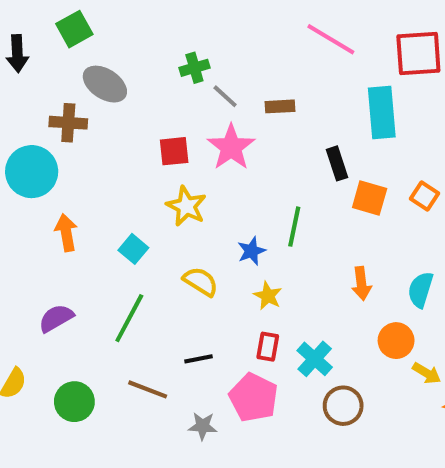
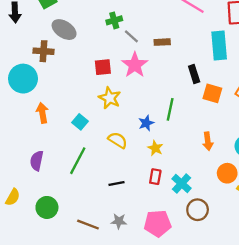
purple semicircle: (56, 318) -> (37, 161), turned -48
brown line: (148, 389) -> (88, 225), moved
pink pentagon: (254, 398) -> (158, 223), moved, turned -30

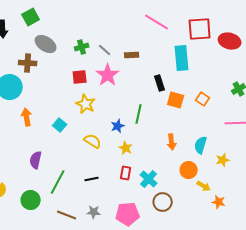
green cross: (114, 20) -> (82, 47), moved
purple semicircle: (37, 161) -> (36, 160), moved
green line: (78, 161) -> (58, 182), moved

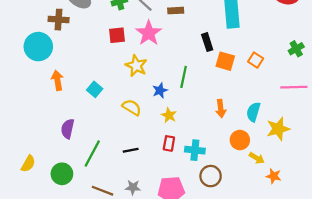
yellow star: (86, 104) -> (136, 66), moved
yellow star: (223, 160) -> (278, 129), size x1.5
cyan cross: (149, 179) -> (195, 150), turned -36

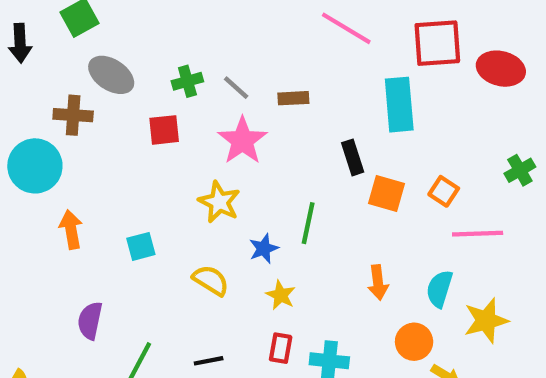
red square: (117, 35) -> (164, 130), moved
pink line: (294, 87) -> (478, 234), moved
cyan square: (95, 89) -> (141, 246), turned 35

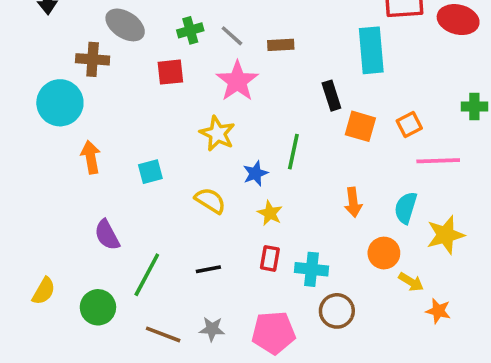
green cross: (520, 170) -> (474, 106), turned 30
orange square: (444, 191) -> (409, 125), turned 30
purple semicircle: (90, 321) -> (107, 235), turned -40

